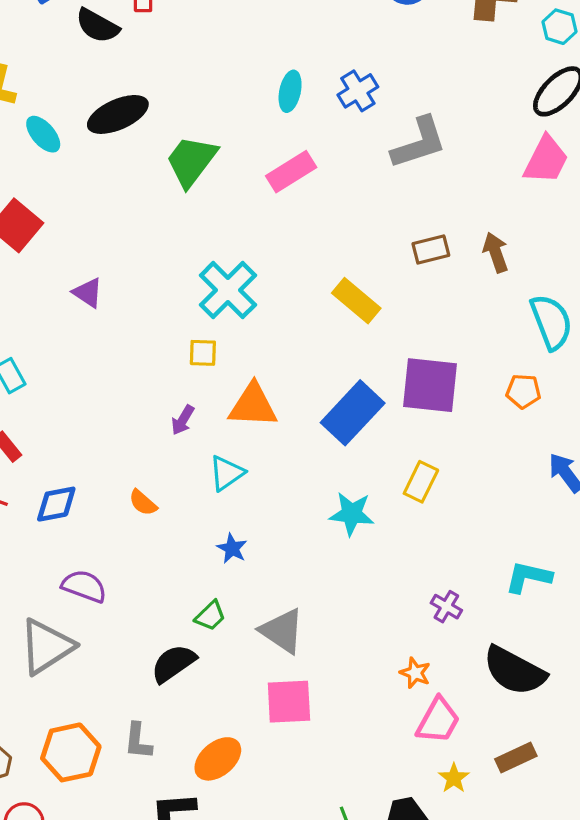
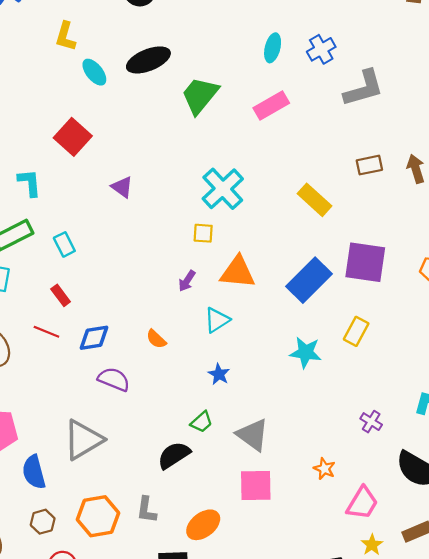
purple semicircle: (84, 586) -> (114, 379), moved
orange star: (415, 673) -> (324, 469), moved

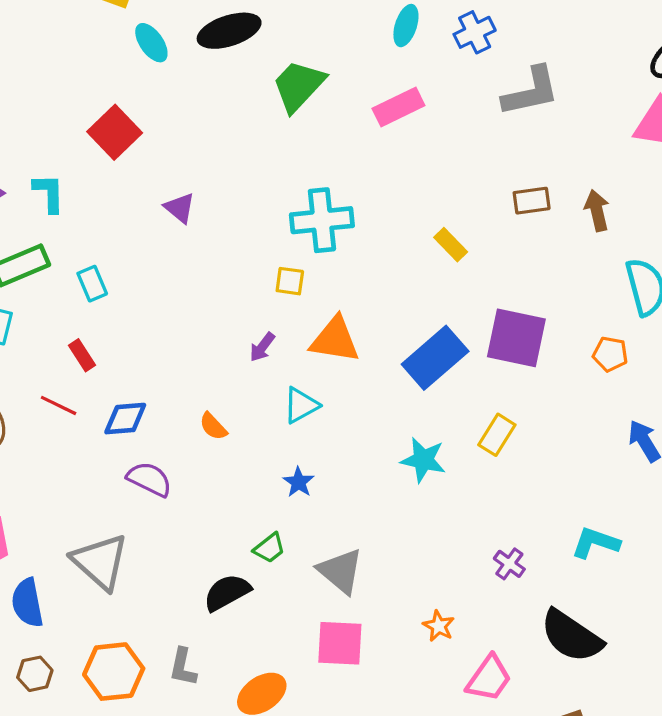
cyan cross: (223, 189) -> (322, 220), turned 33
yellow rectangle: (315, 200) -> (451, 245), size x0.7
gray triangle: (83, 440) -> (100, 562), turned -51

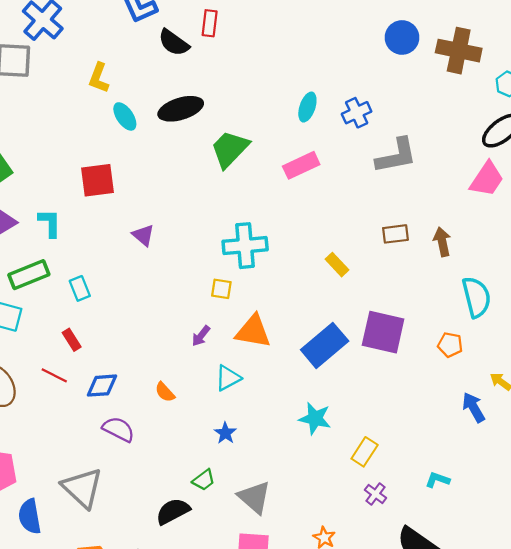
red square: (115, 132) -> (97, 180), turned 36
yellow rectangle: (497, 435) -> (365, 452), moved
cyan L-shape: (596, 543) -> (438, 480), size x0.7

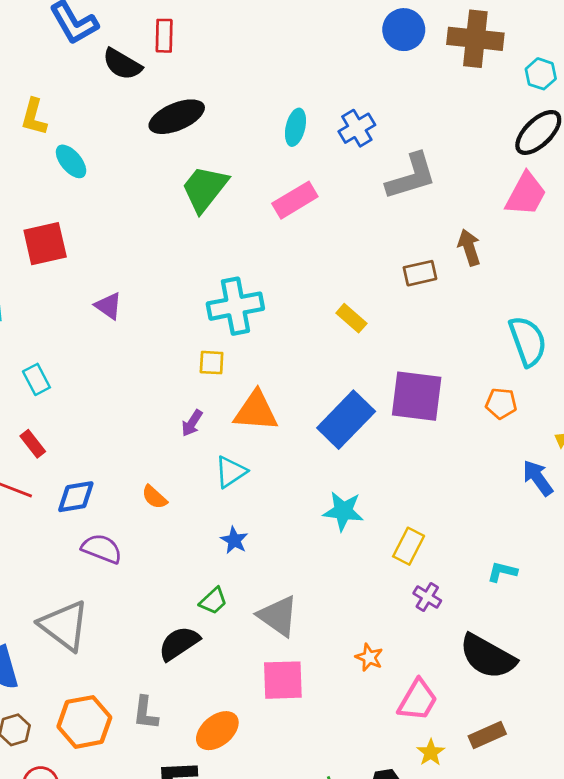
black ellipse: (181, 109) -> (177, 117), moved
brown arrow: (442, 242) -> (469, 247), moved

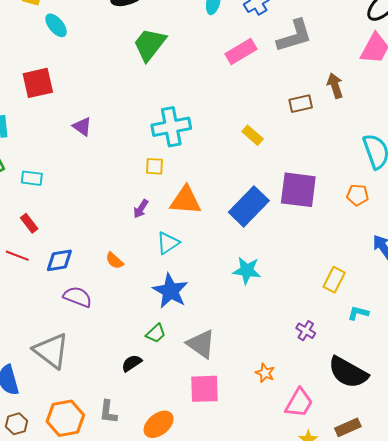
pink rectangle: (295, 200) -> (241, 52), moved
cyan rectangle: (36, 379) -> (32, 178), turned -55
blue star: (234, 540) -> (170, 291), size x1.8
yellow rectangle: (409, 546) -> (334, 280), moved
black semicircle: (179, 643) -> (132, 363), size x0.7

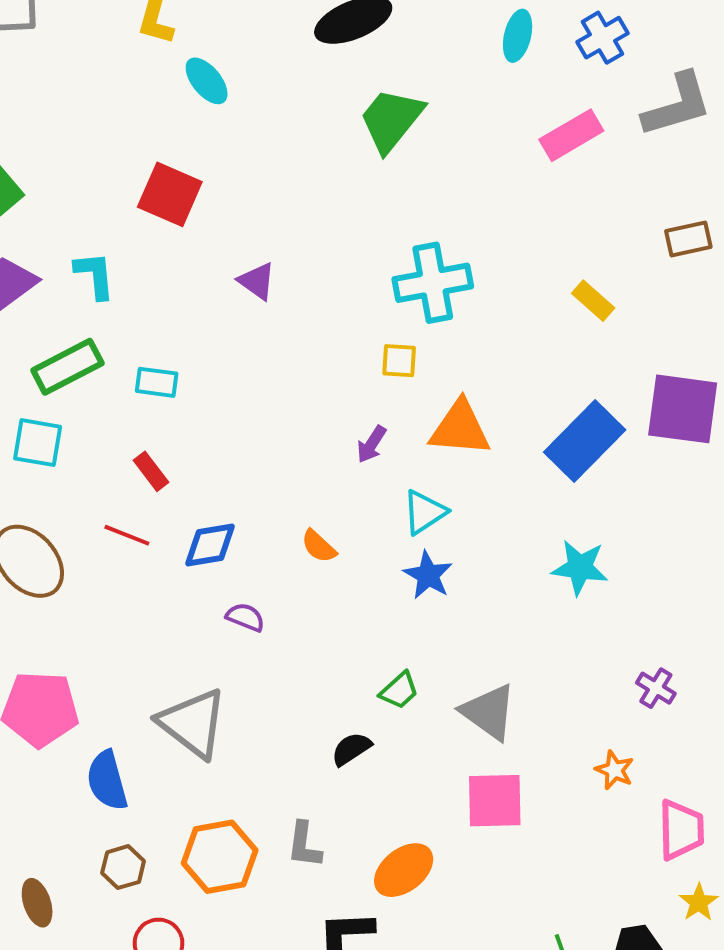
red square: (38, 83) -> (170, 194), turned 36
blue star: (170, 291) -> (428, 575), moved, size x0.7
purple semicircle: (78, 297) -> (245, 617), size x0.7
purple cross: (306, 331) -> (656, 688), moved
pink trapezoid: (299, 403) -> (681, 830), turned -32

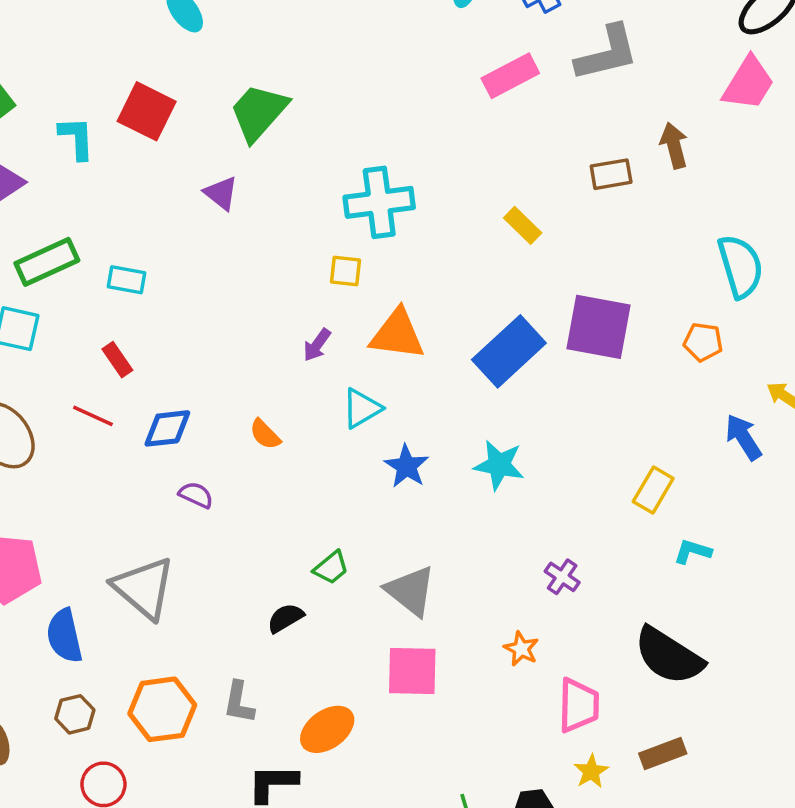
green trapezoid: (391, 120) -> (259, 112), moved
cyan L-shape: (95, 275) -> (77, 138), moved
blue star: (428, 575) -> (407, 466), moved

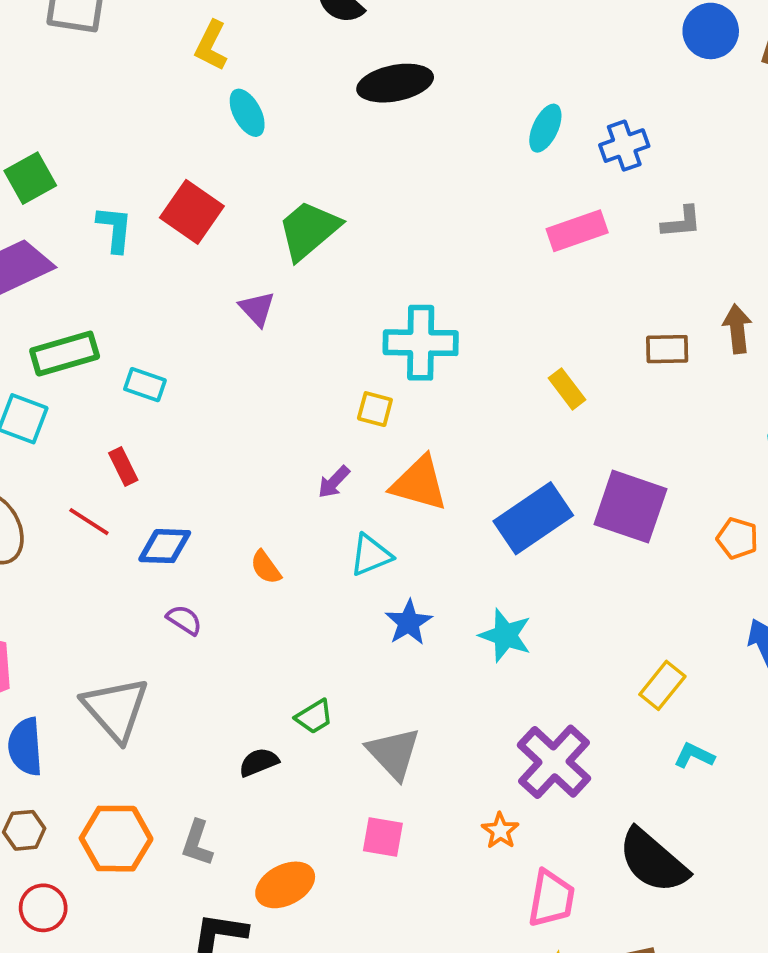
gray L-shape: (607, 53) -> (681, 222), size x0.6
purple cross: (562, 577) -> (554, 762), size x2.0
pink square: (412, 671) -> (383, 837), size x0.7

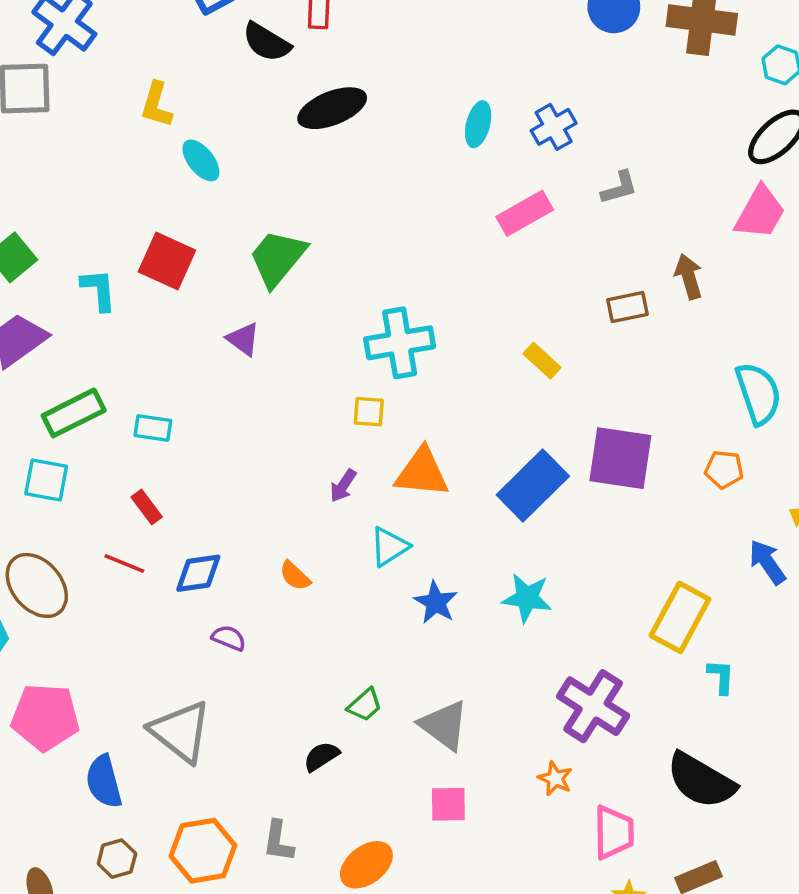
yellow rectangle: (662, 685) -> (680, 617), size x1.5
cyan L-shape: (694, 756) -> (721, 677), turned 78

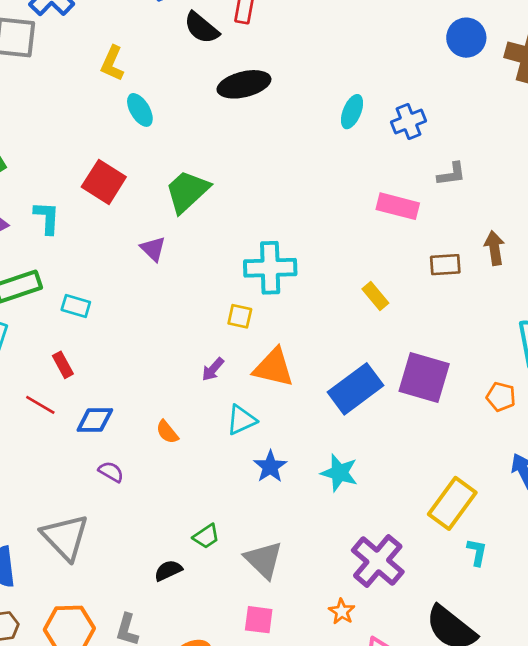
pink rectangle: (525, 213) -> (398, 206), moved, turned 36
cyan L-shape: (99, 290) -> (47, 218), moved

